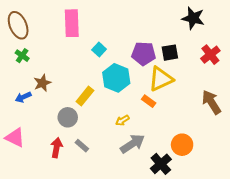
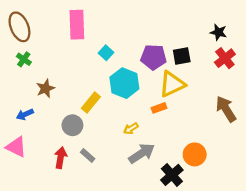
black star: (193, 18) -> (218, 32), moved, size x0.7
blue arrow: (23, 97) -> (25, 114), moved
orange rectangle: (149, 101) -> (159, 108), turned -56

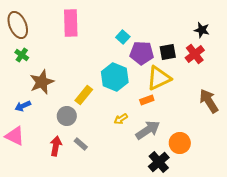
cyan square: (106, 53) -> (123, 37), moved
red cross: (225, 58) -> (195, 54), moved
brown star: (45, 88) -> (42, 82), size x1.4
gray arrow: (142, 153) -> (148, 130), moved

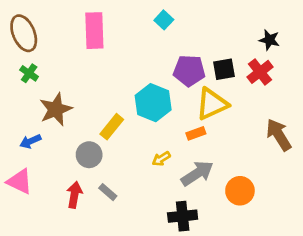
cyan square: (123, 37) -> (164, 20), moved
black cross: (159, 162) -> (183, 216), moved, turned 35

